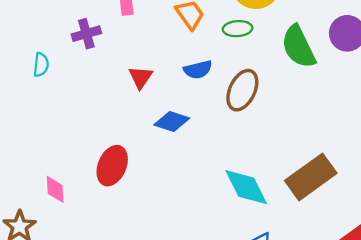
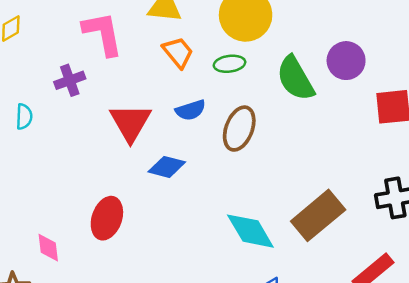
red triangle: (141, 77) -> (130, 122), size x1.6

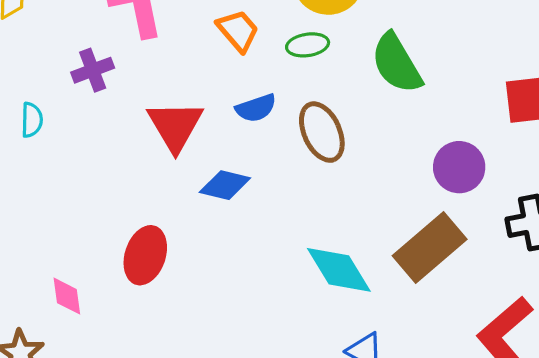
purple circle: (346, 61) -> (459, 167), moved
brown ellipse: (239, 129) -> (322, 132), turned -45

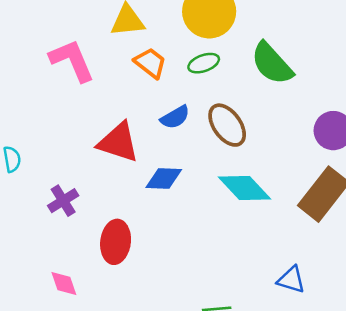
purple cross: (93, 70) -> (63, 201), moved
red triangle: (175, 126) -> (118, 142), turned -30
cyan diamond: (339, 270) -> (245, 188), moved

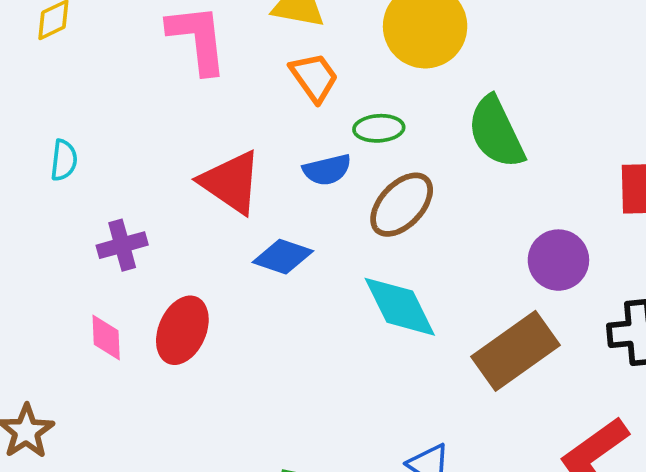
green ellipse: (204, 63) -> (379, 128), moved
brown ellipse: (227, 125) -> (402, 205), turned 63
pink diamond: (64, 283) -> (106, 338), moved

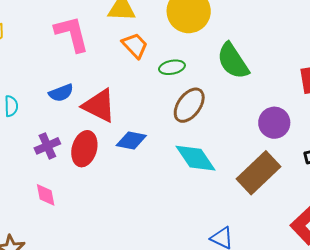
blue semicircle: (327, 170) -> (61, 93), moved
red ellipse: (182, 330) -> (84, 149), moved

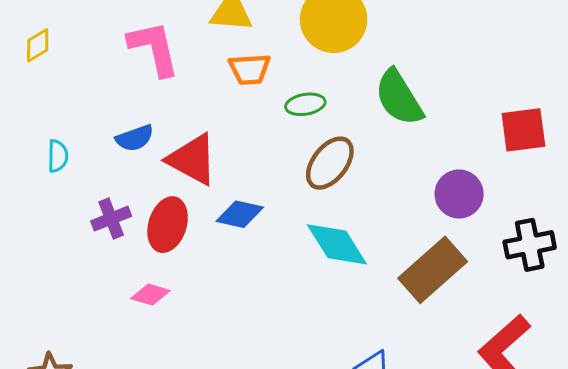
orange trapezoid: (135, 45) -> (250, 69), turned 128
pink diamond: (46, 195) -> (150, 295), moved, turned -65

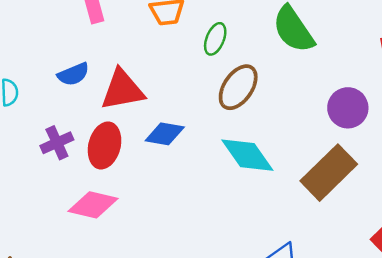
green ellipse: (305, 104) -> (215, 39), turned -56
red triangle: (192, 159) -> (123, 90), turned -36
pink diamond: (150, 295) -> (93, 205), size x1.5

